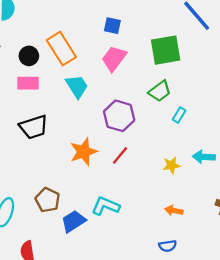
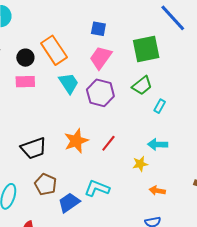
purple hexagon: (119, 116) -> (100, 93), moved
black trapezoid: (34, 127) -> (34, 148), moved
cyan arrow: (204, 157) -> (158, 144), moved
yellow star: (171, 165) -> (140, 164), moved

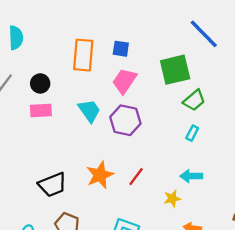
orange rectangle: (54, 50) -> (83, 55), moved, turned 40
green trapezoid: (142, 85) -> (194, 100), moved

